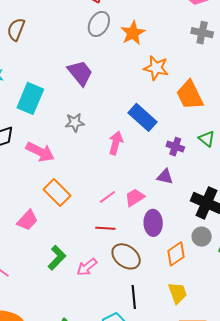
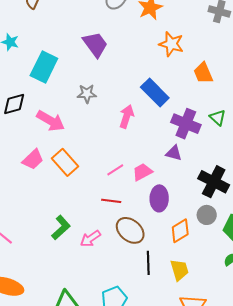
orange trapezoid: (190, 95) -> (203, 73), size x0.7
purple cross: (175, 147) -> (186, 124), size x1.6
pink trapezoid: (27, 220) -> (33, 159), moved
black line: (134, 297) -> (148, 263), moved

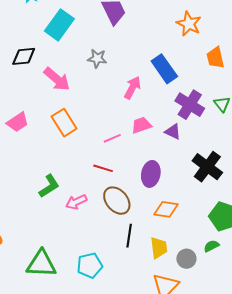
pink trapezoid: (33, 159) -> (18, 122), moved
pink trapezoid: (142, 172) -> (141, 125), moved
gray circle: (207, 215) -> (186, 259), moved
orange diamond: (180, 231) -> (166, 209), turned 30

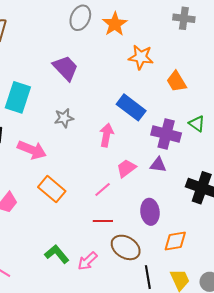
green L-shape: (49, 186) -> (57, 254), turned -80

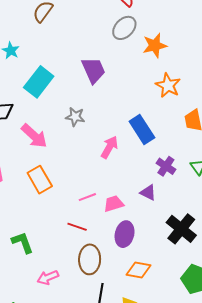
purple cross: (166, 134) -> (166, 166), size x0.7
pink trapezoid: (126, 168) -> (114, 204), moved
brown ellipse: (126, 247) -> (90, 259), turned 40
pink arrow: (87, 261) -> (48, 277), moved

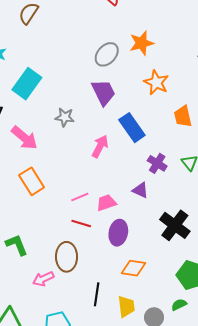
gray ellipse: (124, 28) -> (107, 54), moved
purple trapezoid: (94, 70) -> (103, 92), moved
red line: (77, 227) -> (81, 223), moved
brown ellipse: (90, 259) -> (67, 257), moved

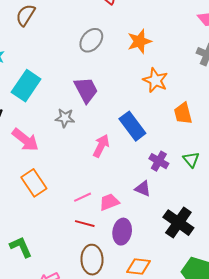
gray ellipse: (107, 54) -> (91, 40), moved
purple trapezoid: (103, 92) -> (86, 90), moved
brown ellipse: (67, 257) -> (92, 260), moved

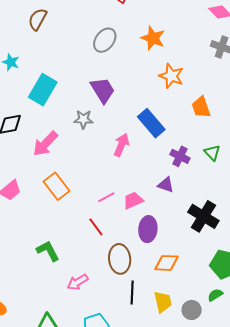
orange star: (139, 41) -> (153, 38), turned -30
pink arrow: (25, 140) -> (45, 144), turned 100
red line: (85, 224) -> (96, 227), moved, turned 42

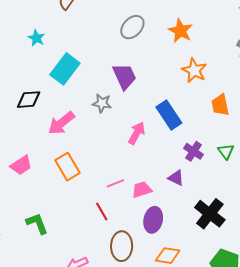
green L-shape: (48, 251) -> (37, 223), moved

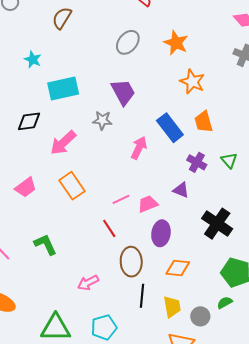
cyan rectangle: (65, 69) -> (63, 88), turned 44
orange trapezoid: (220, 105) -> (204, 122), moved

